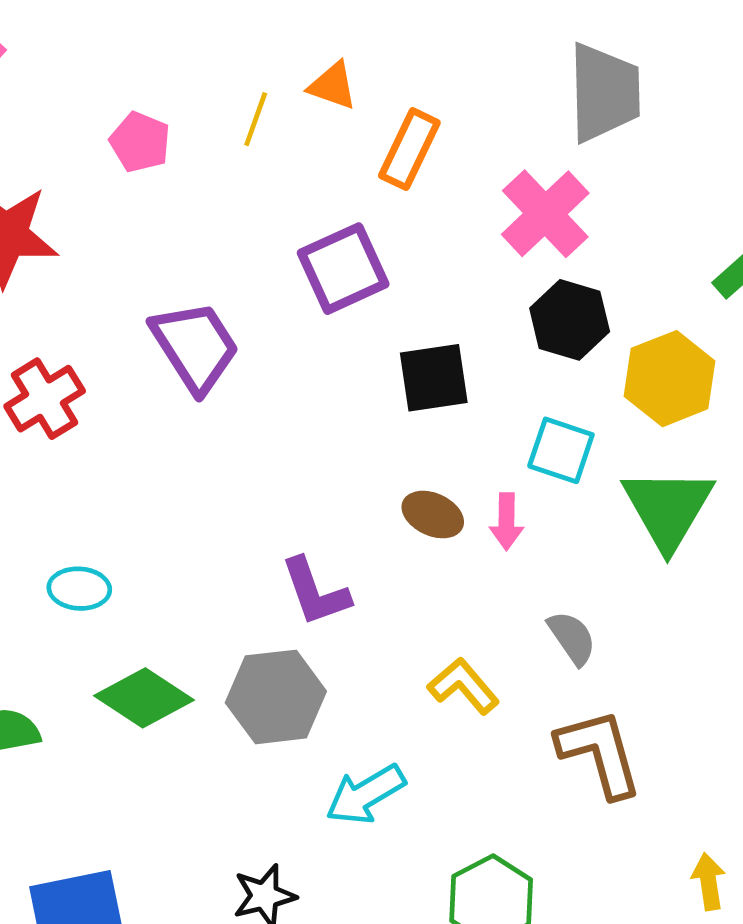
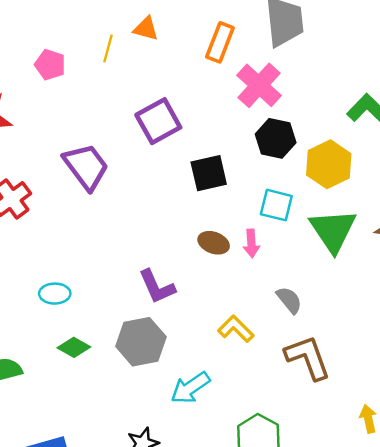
orange rectangle: (409, 149) -> (220, 42), moved
cyan ellipse: (79, 589) -> (55, 294), moved
green diamond: (144, 698) -> (74, 347), size x0.7

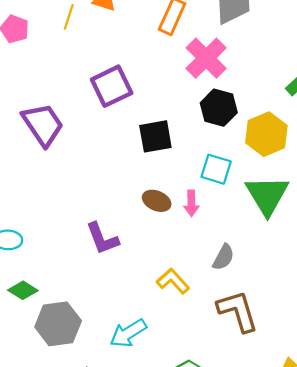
gray semicircle: (289, 300) -> (223, 257), turned 64
gray hexagon: (141, 342) -> (58, 324), moved

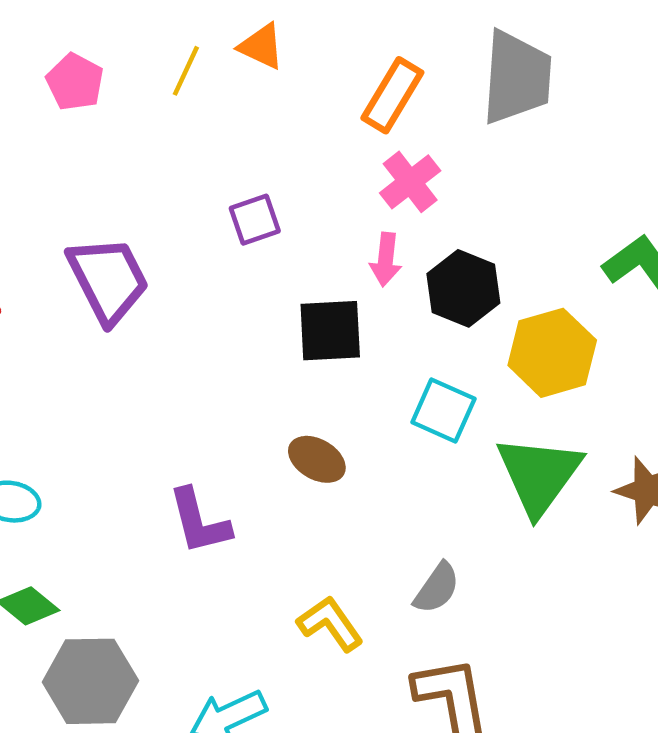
pink cross: (206, 58) -> (410, 182), moved, size x0.7
purple square: (112, 86) -> (255, 220), size x0.6
pink arrow: (191, 203) -> (386, 260), moved

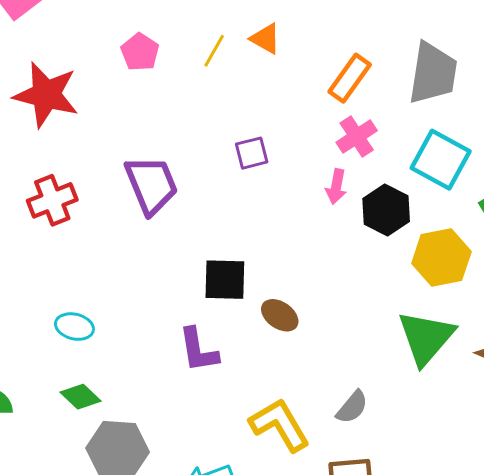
black square: (330, 331) -> (225, 280), moved
cyan square: (443, 411) -> (441, 160), moved, size x1.4
yellow L-shape: (330, 624) -> (280, 425), size x1.4

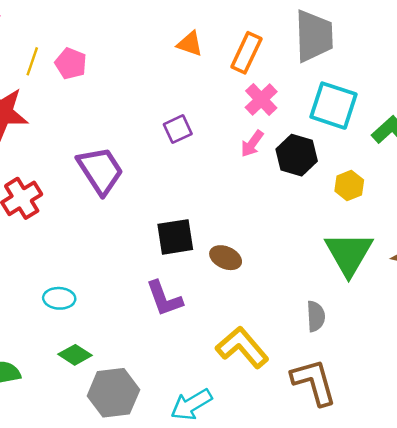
orange triangle: (265, 39) -> (190, 44), moved
yellow line: (214, 51) -> (32, 61), moved
pink arrow: (336, 187) -> (252, 144), turned 36
yellow hexagon: (441, 257) -> (349, 186), size x0.6
gray semicircle: (352, 407) -> (316, 316), moved, turned -32

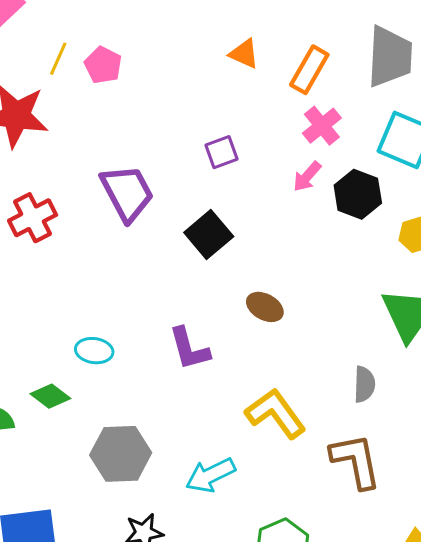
black square: (175, 237) -> (209, 235), moved, turned -36
cyan ellipse: (59, 298) -> (94, 351), moved
green diamond: (75, 355) -> (50, 396), moved

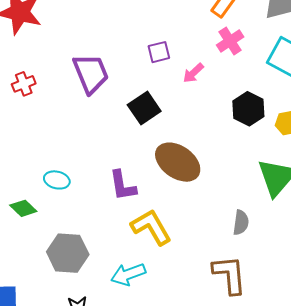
pink arrow: (307, 176) -> (193, 73), moved
black hexagon: (358, 194) -> (248, 109), moved
red cross: (33, 218) -> (24, 84), size x0.7
brown ellipse: (265, 307) -> (178, 162), size x1.8
yellow L-shape: (276, 413) -> (151, 227), moved

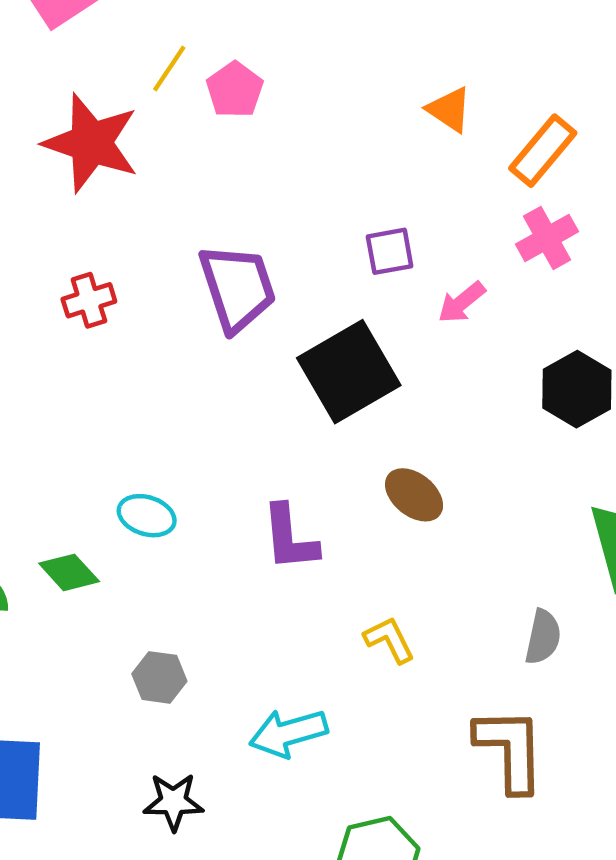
black square: (144, 108) -> (349, 372), size x1.4
brown ellipse: (178, 162) -> (414, 495), size x0.6
yellow L-shape: (151, 227) -> (389, 640), moved, size x0.6
gray hexagon: (68, 253) -> (159, 677), size x0.6

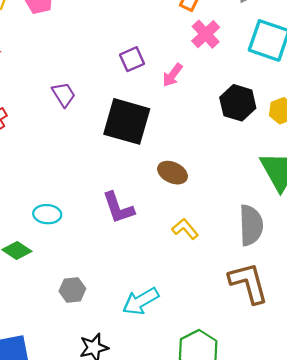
purple trapezoid: (237, 288) -> (64, 95), size x0.6
black square: (349, 372) -> (127, 121), turned -30
gray semicircle: (543, 637) -> (251, 225), size x1.5
yellow L-shape: (389, 640) -> (185, 229), moved

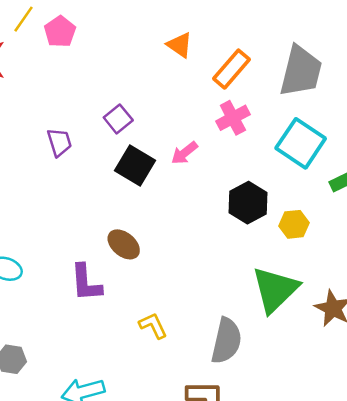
purple square: (132, 59) -> (118, 119), moved, turned -30
black square: (127, 121) -> (135, 165), moved, size x0.7
brown ellipse: (172, 173) -> (124, 244), moved

